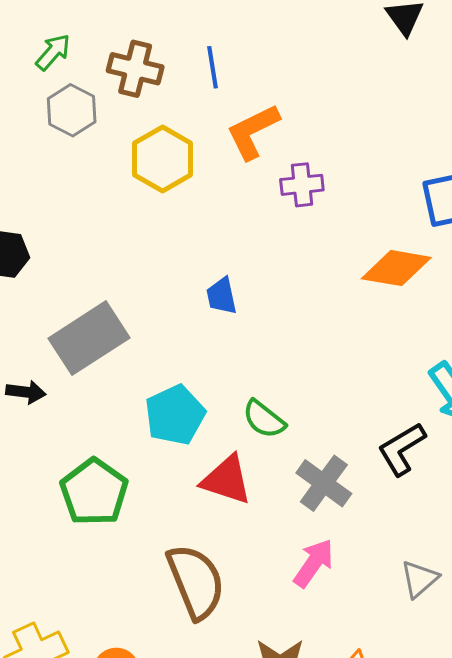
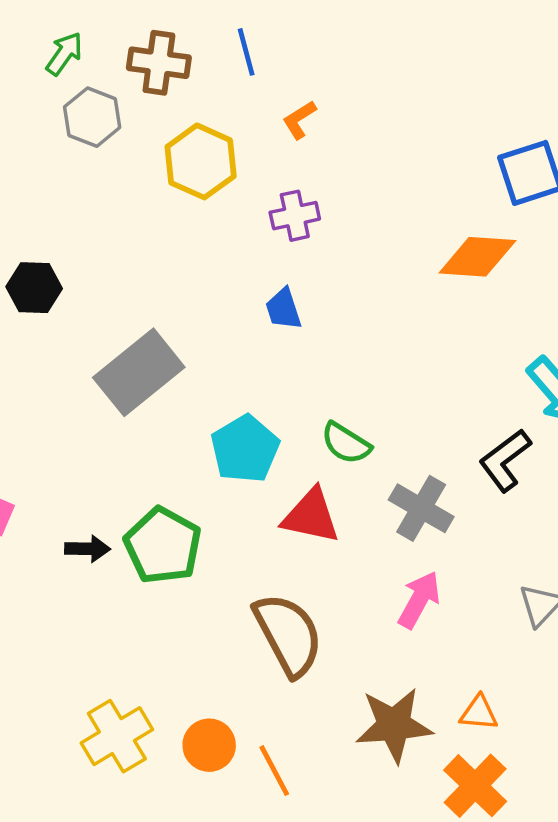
orange L-shape: (253, 132) -> (299, 120), size x0.6
purple cross: (302, 185) -> (295, 216), moved
black arrow: (26, 392) -> (88, 549), moved

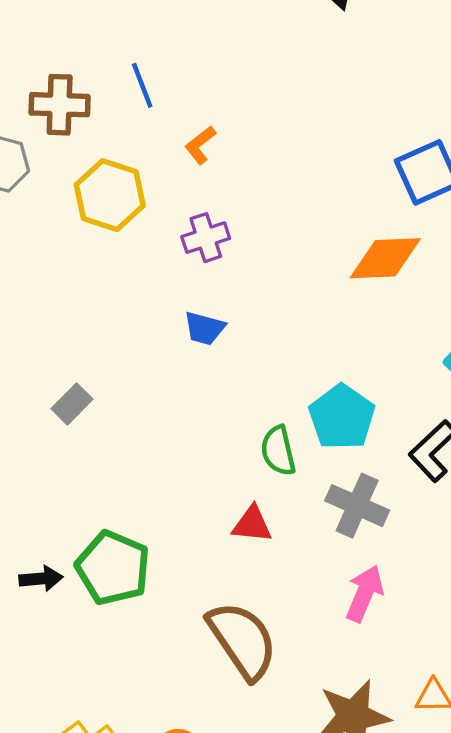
blue trapezoid: (283, 309) -> (204, 328), turned -51
gray rectangle: (139, 372) -> (72, 404), size x0.5
green semicircle: (346, 443) -> (278, 451), turned 51
cyan pentagon: (245, 449) -> (342, 417), moved
red triangle: (311, 516) -> (252, 524), size x0.7

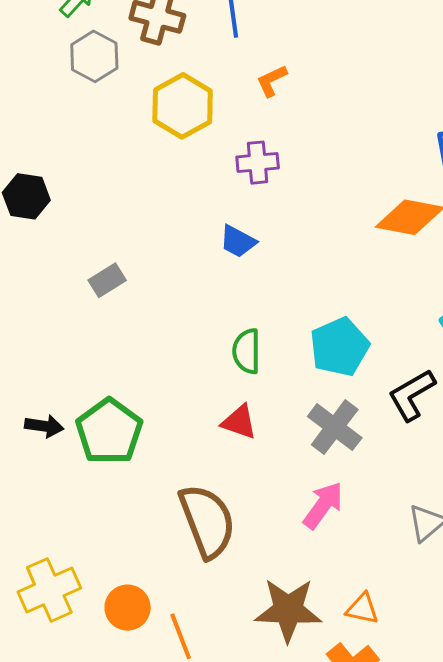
green semicircle: (278, 451) -> (247, 351), moved

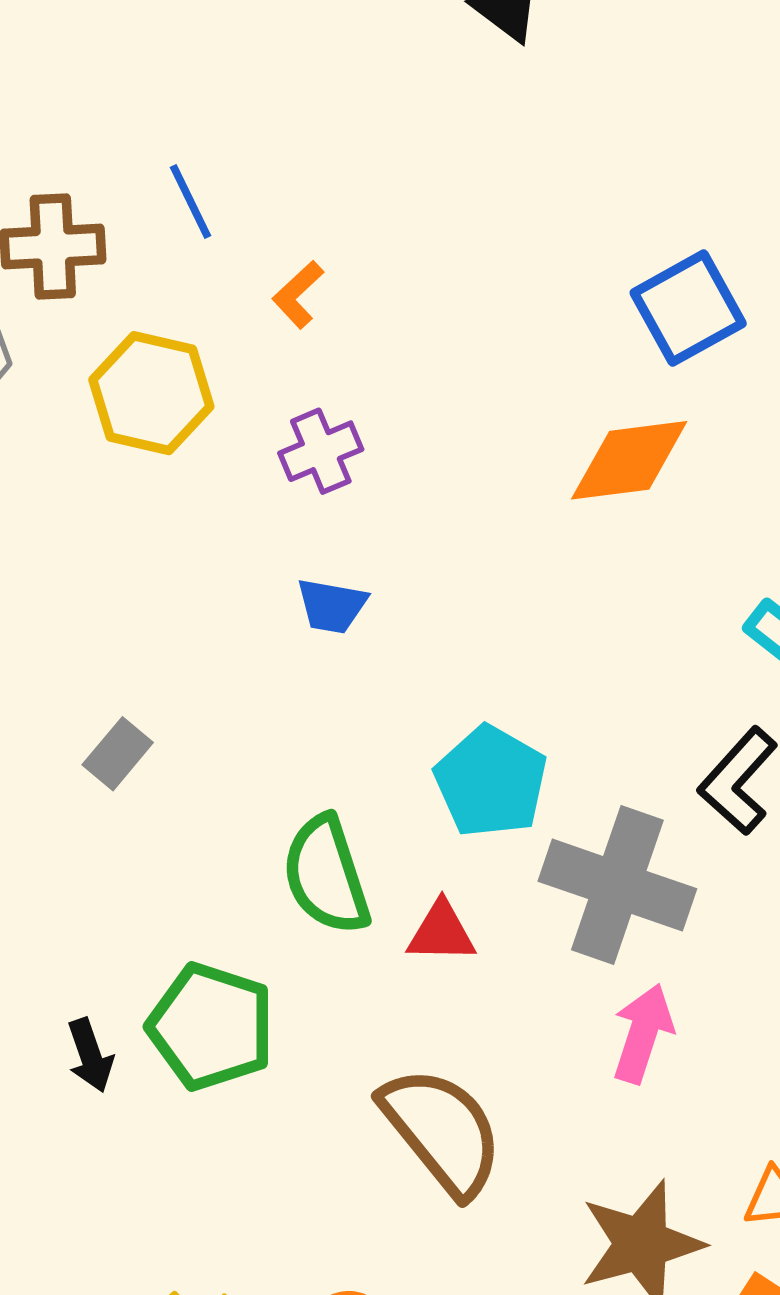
cyan pentagon: (339, 347) -> (491, 781), moved
green semicircle: (247, 351) -> (326, 875), moved, size x1.4
black arrow: (44, 426) -> (90, 1055), turned 81
gray cross: (335, 427) -> (617, 885), size x1.4

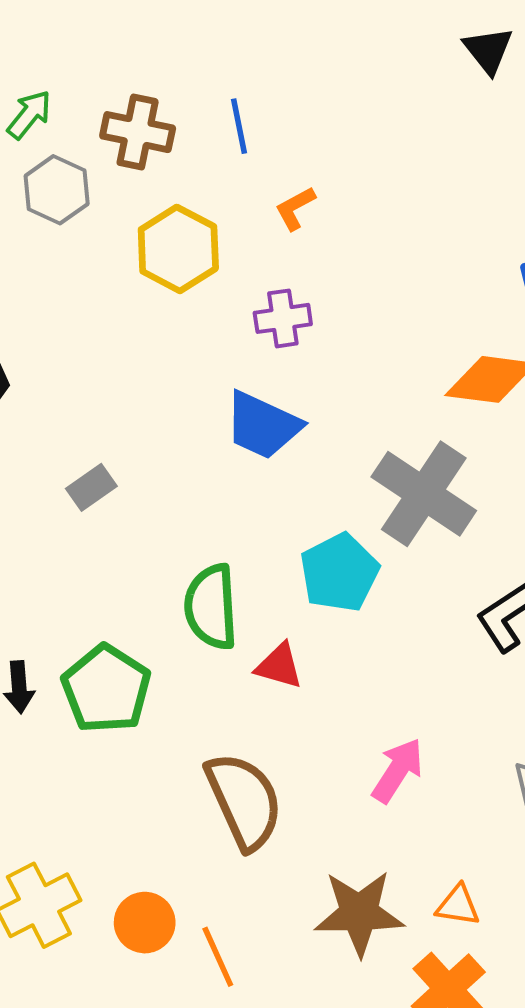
blue trapezoid: (332, 606) -> (263, 425), size x1.6
gray cross: (617, 885) -> (424, 494), moved

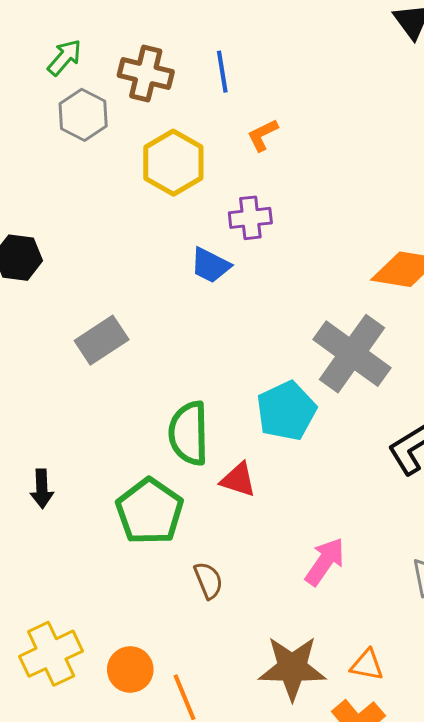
blue trapezoid: (263, 425) -> (210, 265), moved, size x0.7
gray rectangle: (91, 487) -> (102, 340), size x1.4
green pentagon: (106, 689) -> (150, 511), moved
brown semicircle: (244, 801) -> (208, 580), size x0.5

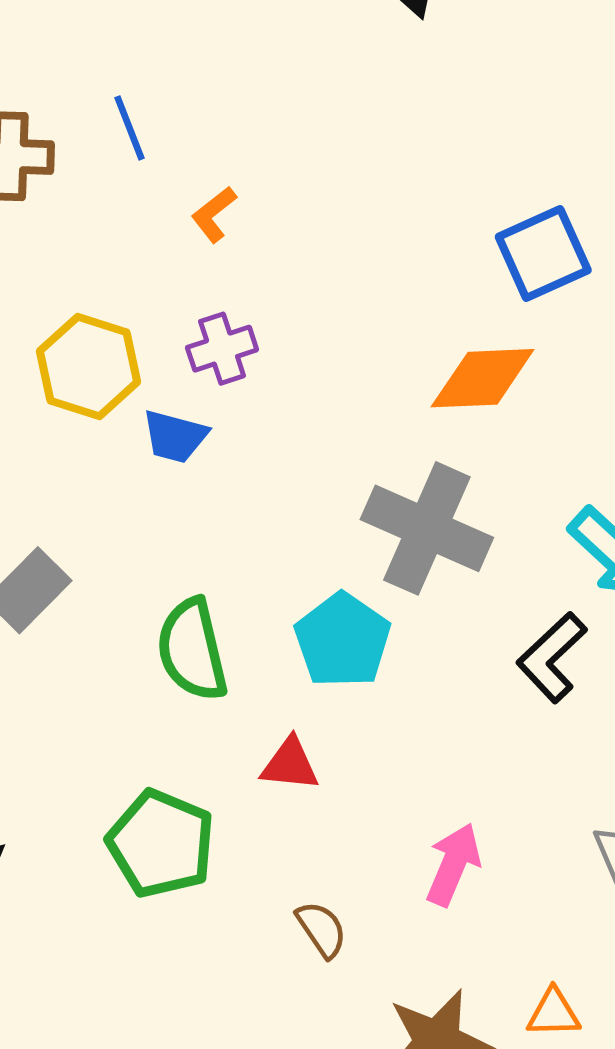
yellow hexagon: (173, 163) -> (89, 367), moved
green semicircle: (189, 433) -> (192, 650), moved
brown semicircle: (208, 580) -> (322, 929), moved

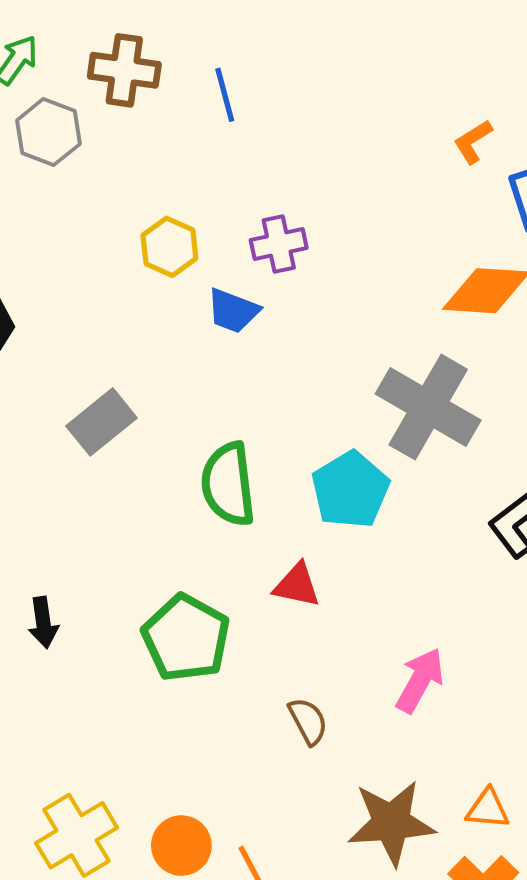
blue line: (129, 128) -> (225, 95), moved
orange L-shape: (214, 214) -> (473, 142), moved
yellow hexagon: (89, 367) -> (169, 247), size x0.7

